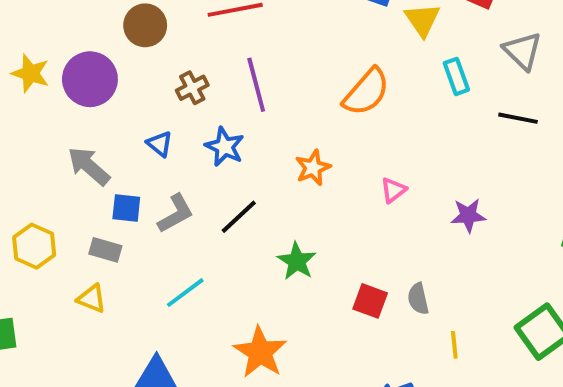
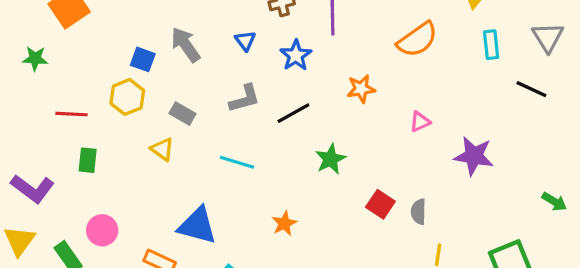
blue square: (126, 208) -> (143, 59), moved
purple star: (468, 215) -> (474, 156), size x1.4
cyan line: (185, 293) -> (237, 162), turned 40
orange star: (260, 352) -> (284, 223), size x0.6

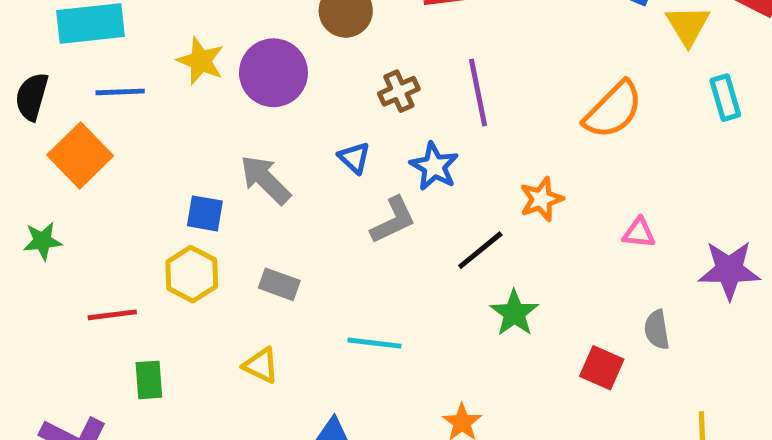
gray L-shape: (245, 99) -> (393, 220), moved
black line: (293, 113) -> (480, 250), moved
pink triangle: (420, 122) -> (639, 233), turned 40
yellow triangle: (162, 149) -> (261, 365), moved
gray semicircle: (419, 212) -> (657, 330), moved

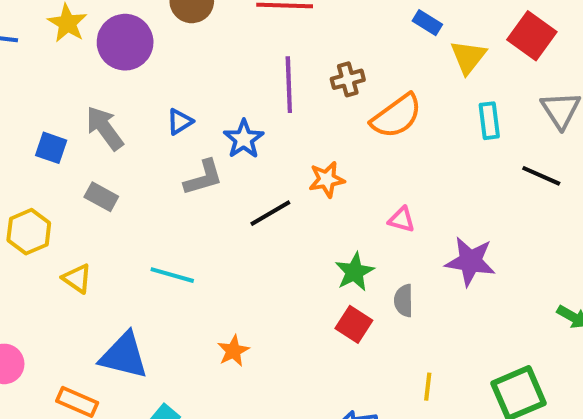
brown cross: (399, 91) -> (348, 79), moved
blue triangle: (354, 158) -> (180, 122), turned 36
yellow hexagon: (192, 274) -> (29, 232), moved
gray rectangle: (279, 284) -> (101, 197), moved
green star: (514, 313) -> (355, 272), moved

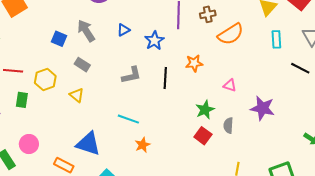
gray L-shape: (203, 177) -> (131, 75), moved
black line: (270, 213) -> (165, 78), turned -60
cyan line: (172, 275) -> (128, 119), moved
yellow triangle: (77, 279) -> (77, 95), moved

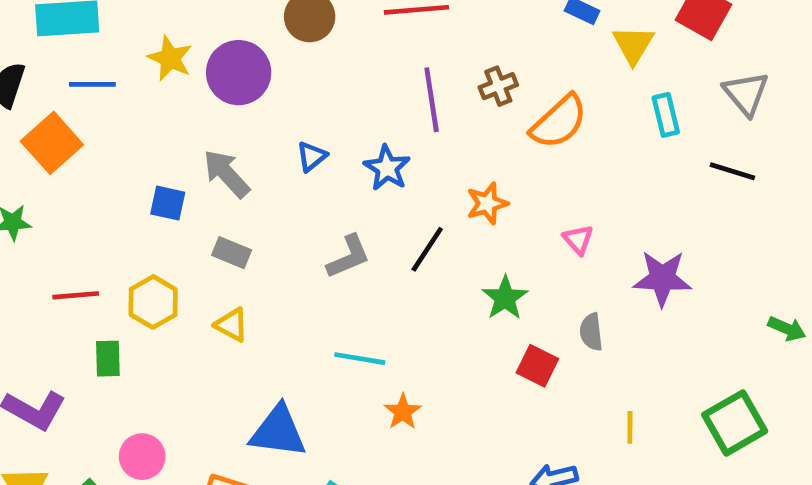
black line: (165, 78) -> (427, 249), turned 40
pink triangle: (230, 85) -> (578, 240), turned 40
green star: (205, 110) -> (505, 298), moved

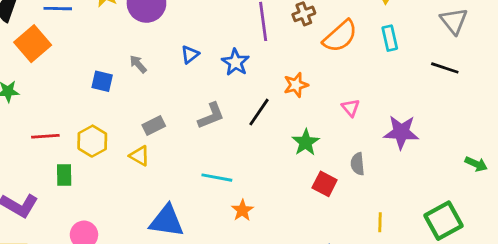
cyan rectangle: (666, 115) -> (390, 38), moved
gray arrow: (226, 174) -> (138, 64), size x0.6
gray rectangle: (232, 253) -> (154, 125), moved, turned -50

